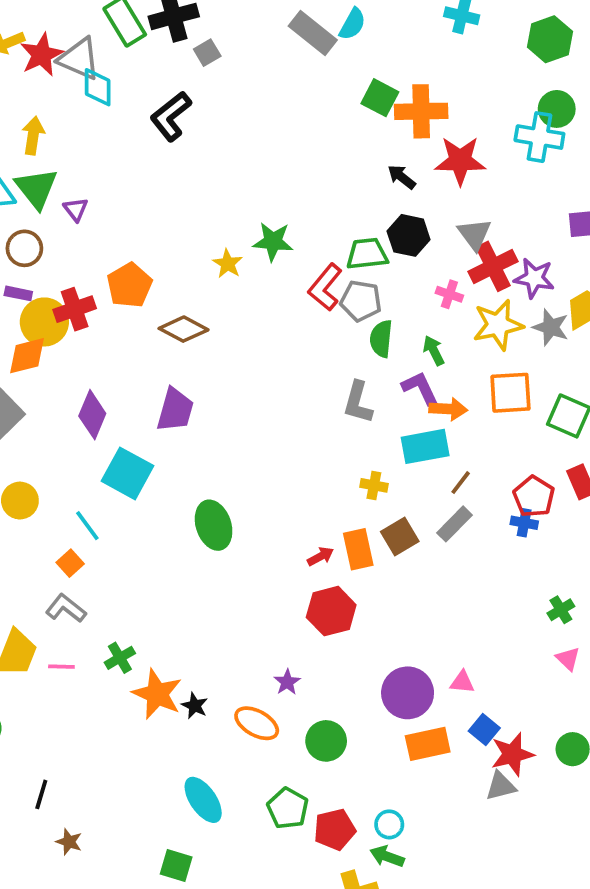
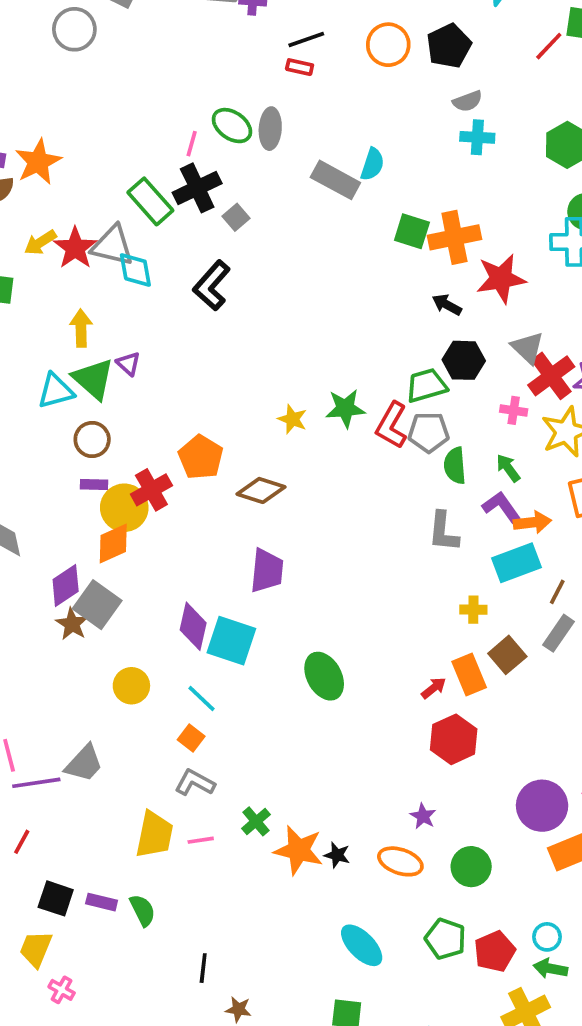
purple triangle: (76, 209) -> (128, 364), moved
green star: (273, 242) -> (345, 408), moved
purple diamond: (92, 415) -> (193, 626), moved

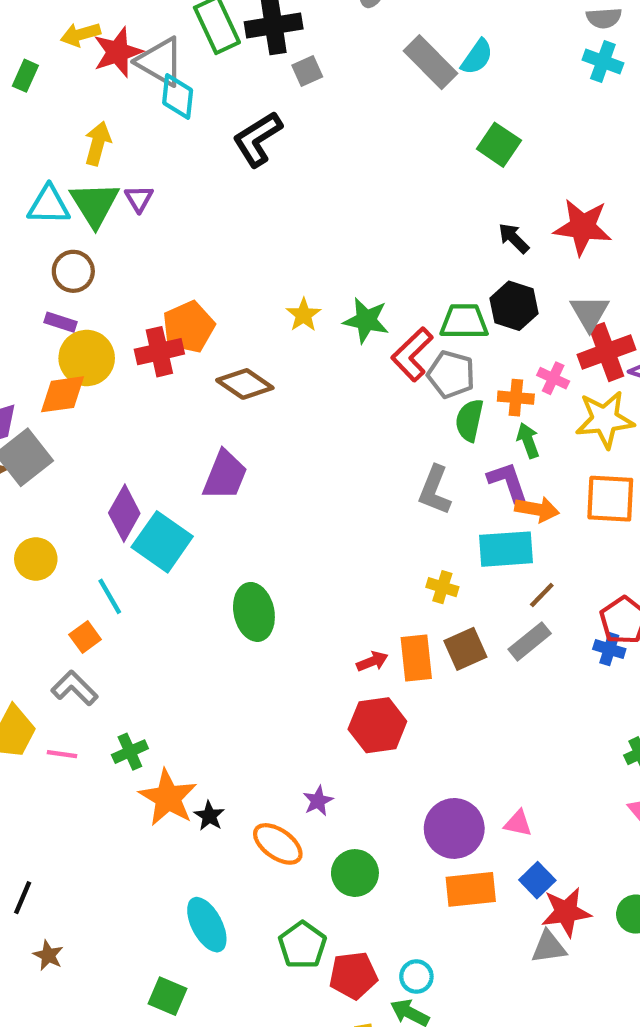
orange cross: (454, 237) -> (516, 398), moved, size x0.6
red cross: (151, 490) -> (159, 352), moved

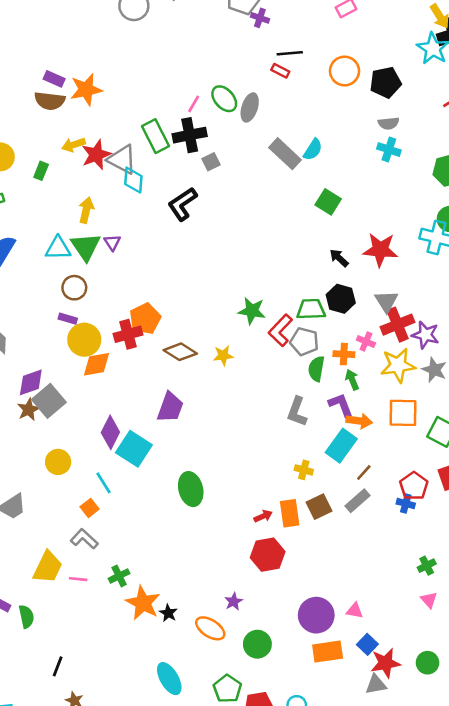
yellow star: (304, 315) -> (223, 356), moved, turned 30
orange diamond: (63, 394) -> (97, 364), moved
cyan rectangle: (506, 549) -> (341, 446), turned -48

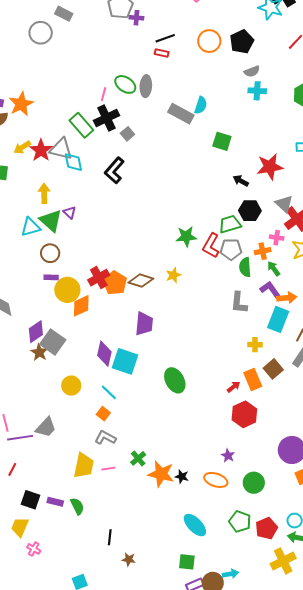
orange pentagon: (145, 319) -> (115, 283), moved

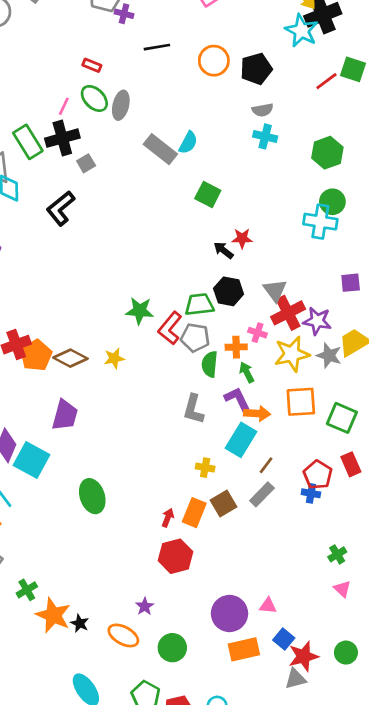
red rectangle: (162, 53) -> (92, 65), moved
red star: (270, 167) -> (242, 238), moved, size x0.6
orange rectangle: (253, 379) -> (194, 513), turned 35
red arrow: (234, 387) -> (168, 518), turned -40

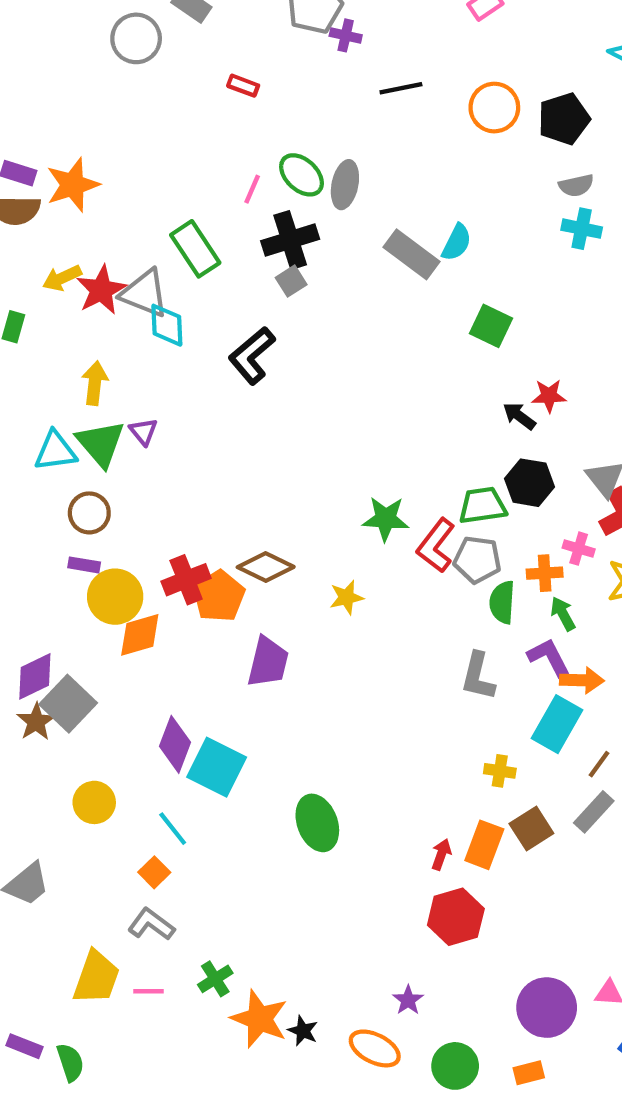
red rectangle: (92, 65) -> (243, 86), moved
black cross: (62, 138) -> (290, 240), moved
brown diamond: (70, 358) -> (266, 567), moved
purple trapezoid: (65, 415) -> (268, 662), moved
orange rectangle: (244, 649) -> (529, 1073), moved, size x0.6

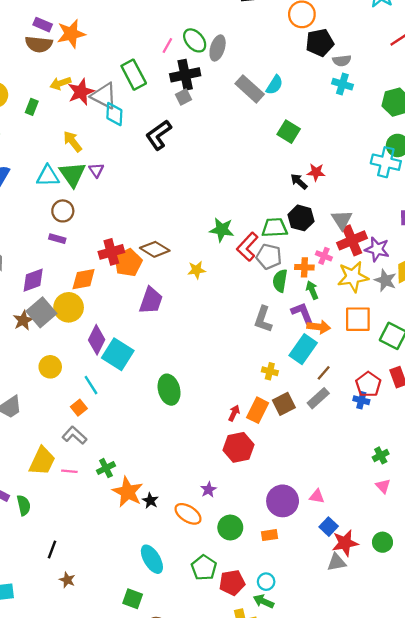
black pentagon: (564, 119) -> (320, 43), moved
yellow arrow: (95, 383) -> (73, 141), turned -50
yellow circle: (115, 597) -> (69, 307), moved
purple diamond: (35, 676) -> (33, 280), moved

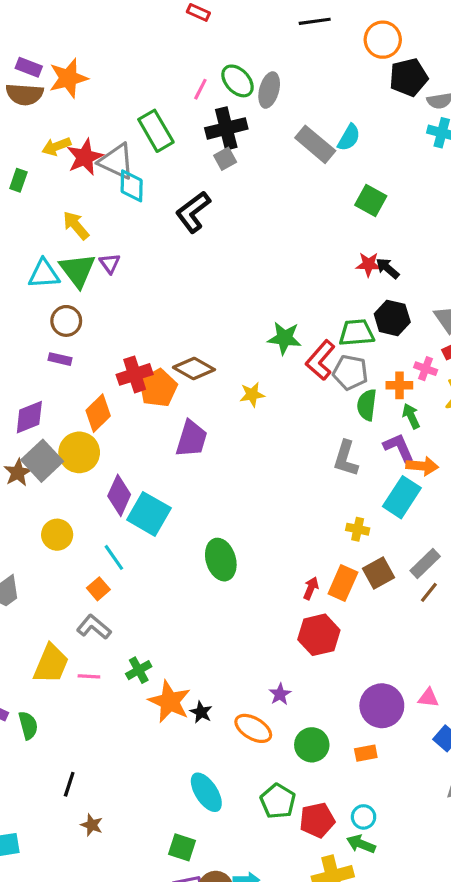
red star: (316, 172) -> (368, 264), moved
orange diamond: (84, 279) -> (98, 413), turned -32
brown line: (324, 373) -> (429, 592), moved

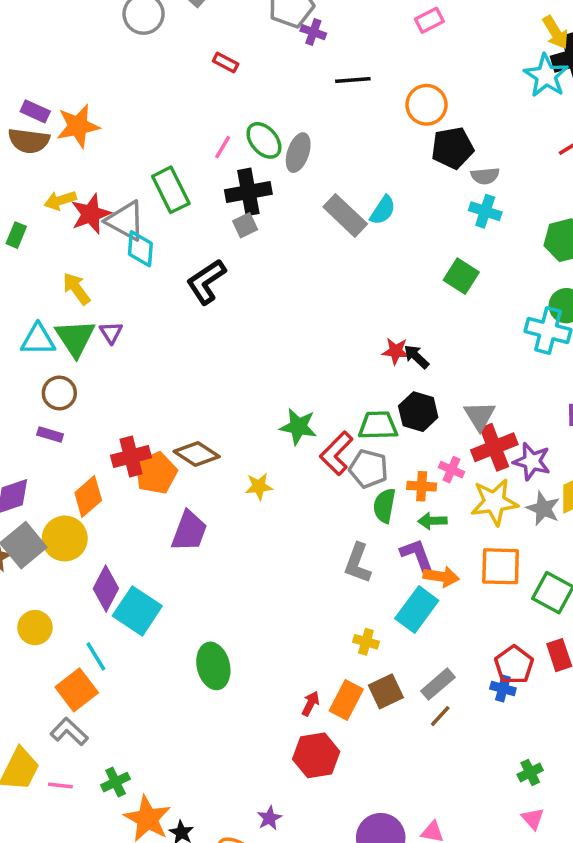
green square: (371, 201) -> (461, 276), moved
green arrow: (411, 416) -> (432, 521), turned -70
orange square: (98, 589) -> (77, 690), size x1.6

